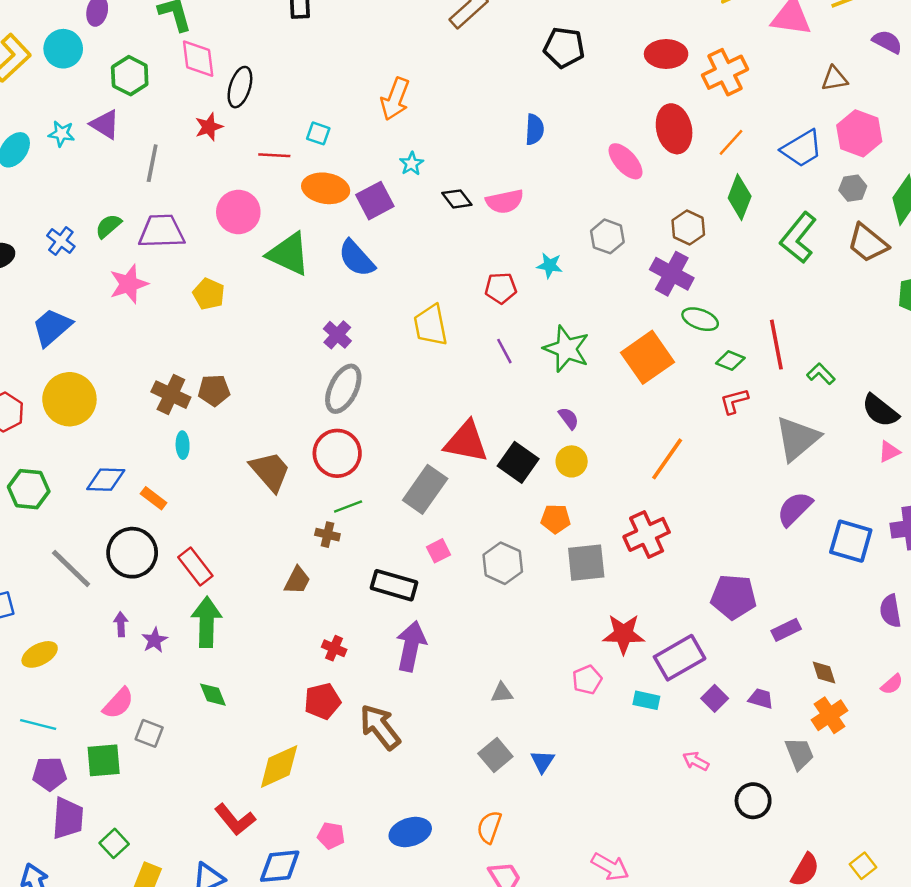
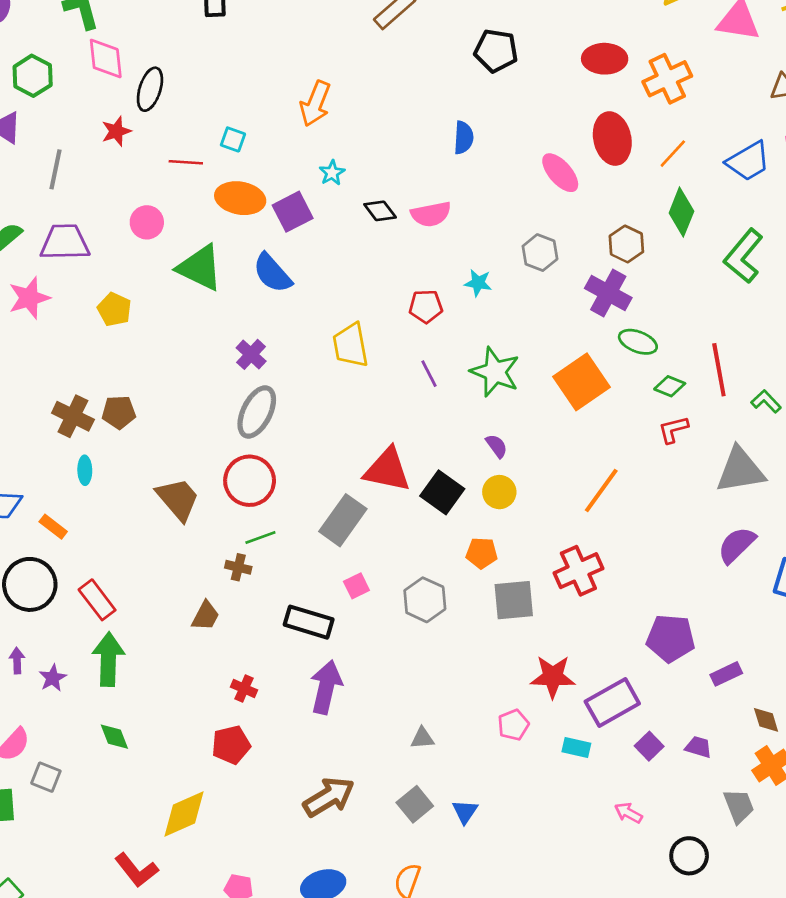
pink circle: (238, 212) -> (147, 222), size x0.7
gray triangle: (797, 439) -> (740, 470), turned 30
brown arrow: (380, 727) -> (329, 797), moved, turned 96

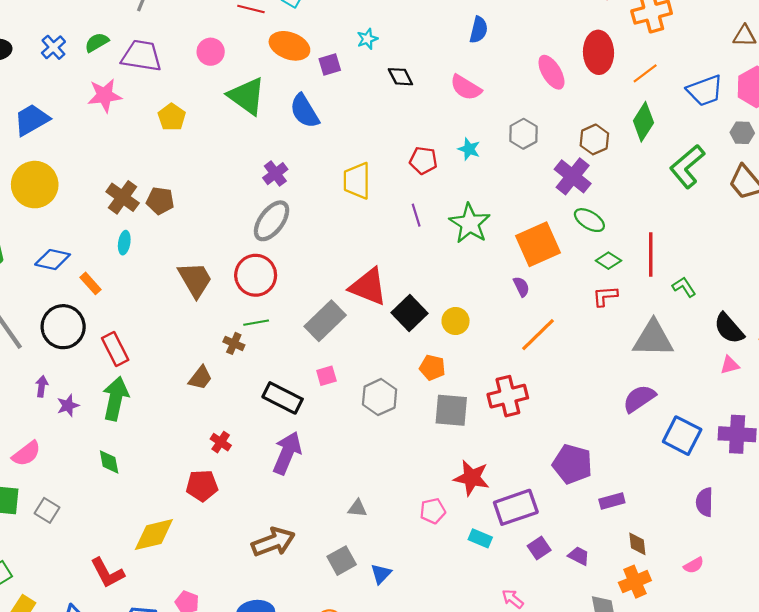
purple square: (293, 212) -> (330, 64), size x0.7
pink semicircle: (431, 214) -> (466, 88), moved, turned 32
purple semicircle: (497, 446) -> (521, 287), moved
gray square: (46, 777) -> (47, 510), moved

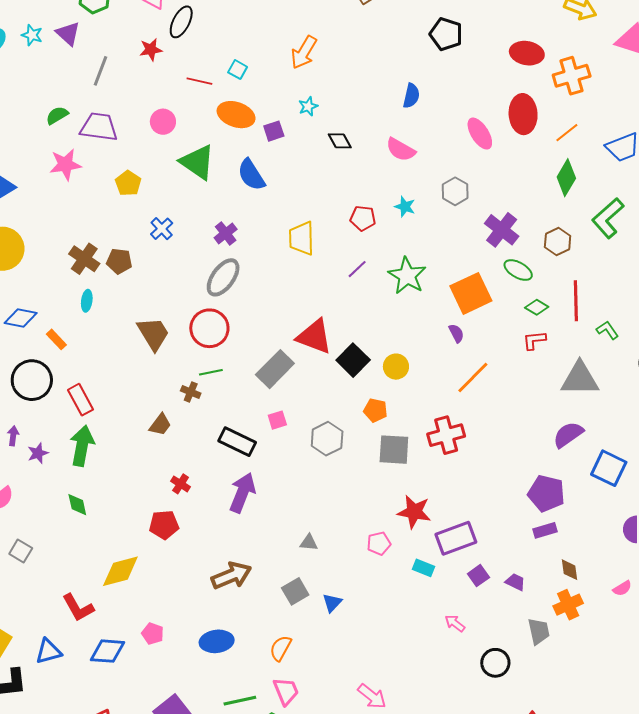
blue cross: (53, 47) -> (162, 229), moved
brown hexagon: (594, 139) -> (558, 242), moved
purple line: (416, 215) -> (357, 269), turned 65
purple pentagon: (572, 464) -> (546, 493), moved

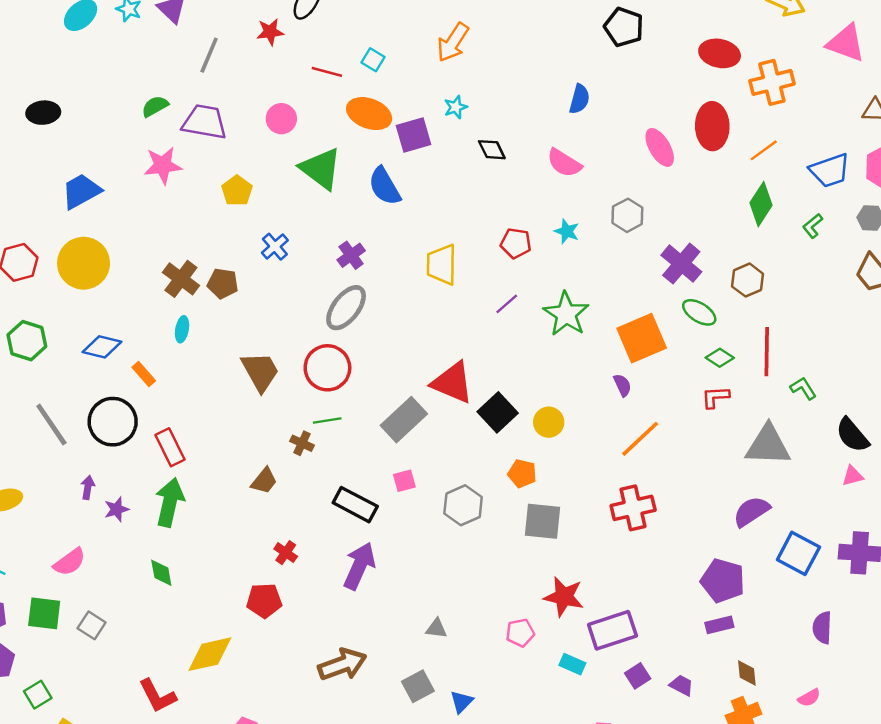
purple square: (274, 131) -> (413, 135), size x1.4
green L-shape: (608, 218) -> (813, 226), moved, size x0.5
red cross: (446, 435) -> (633, 508), moved

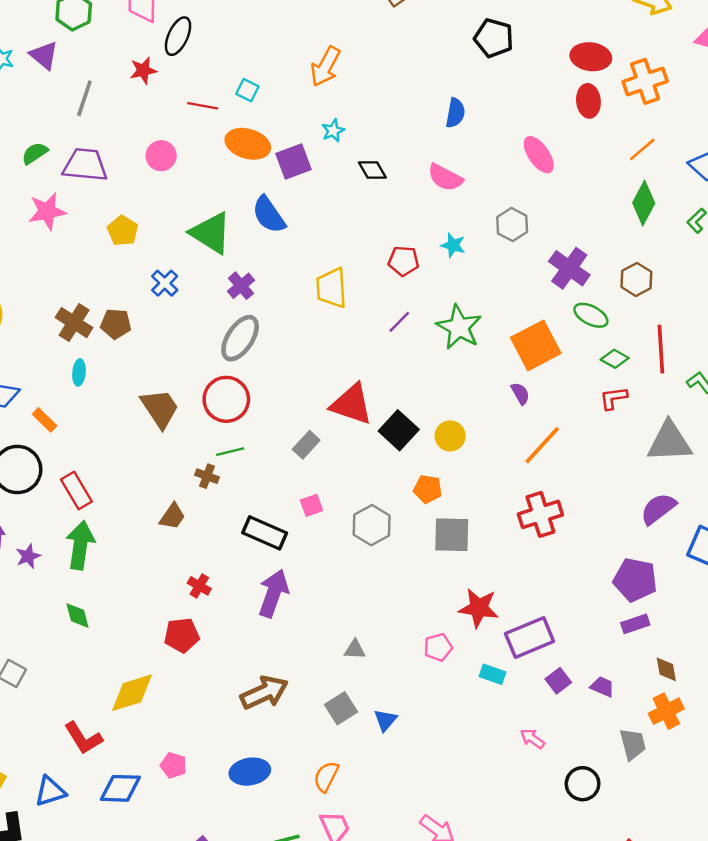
red ellipse: (712, 126) -> (588, 101), moved, size x0.7
green triangle: (321, 169) -> (211, 233), moved
gray rectangle: (404, 420) -> (306, 445), size x0.6

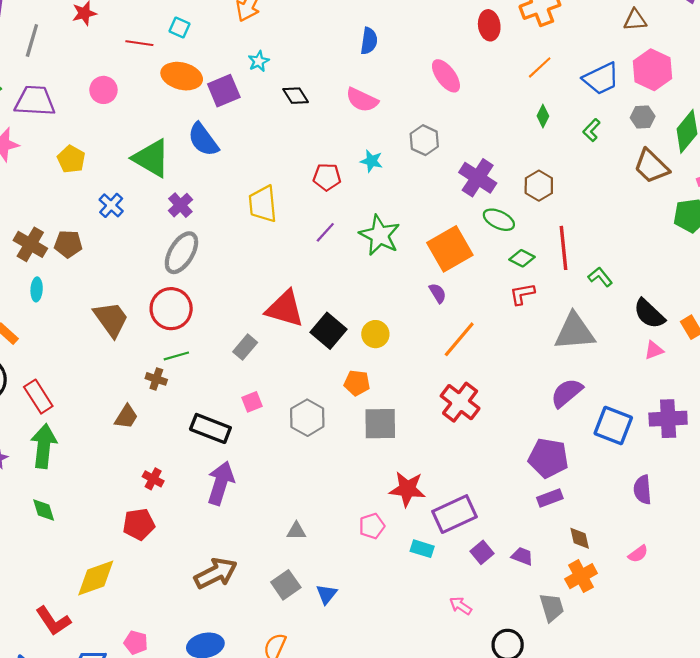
green diamond: (644, 203) -> (543, 116), size x0.6
red cross: (540, 514) -> (460, 402), turned -33

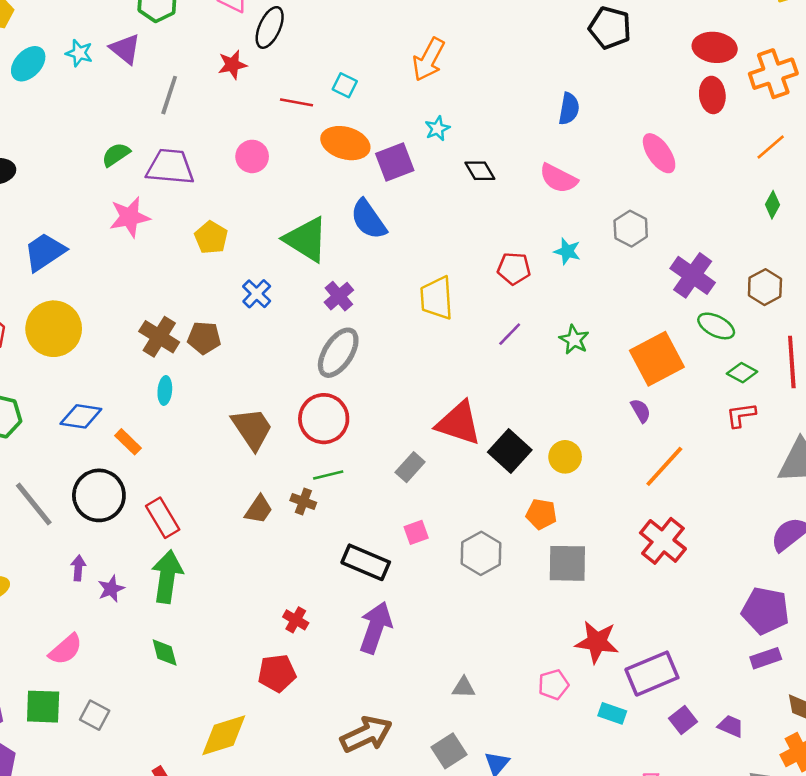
green star: (380, 235) -> (574, 340), size x0.6
brown trapezoid: (126, 417) -> (259, 509), moved

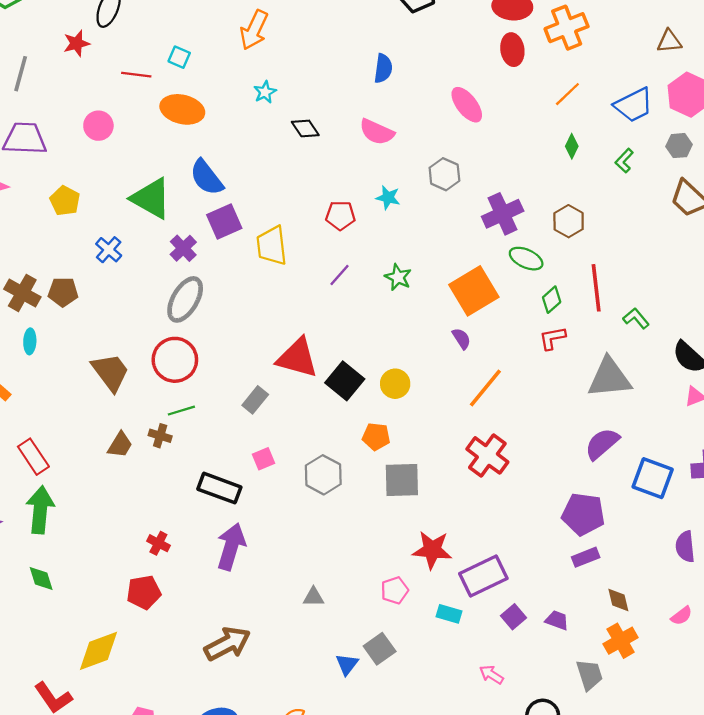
purple square: (395, 162) -> (224, 222), moved
purple cross: (693, 275) -> (503, 214), turned 33
green diamond: (742, 373) -> (552, 300), turned -68
gray square: (449, 751) -> (380, 649), moved

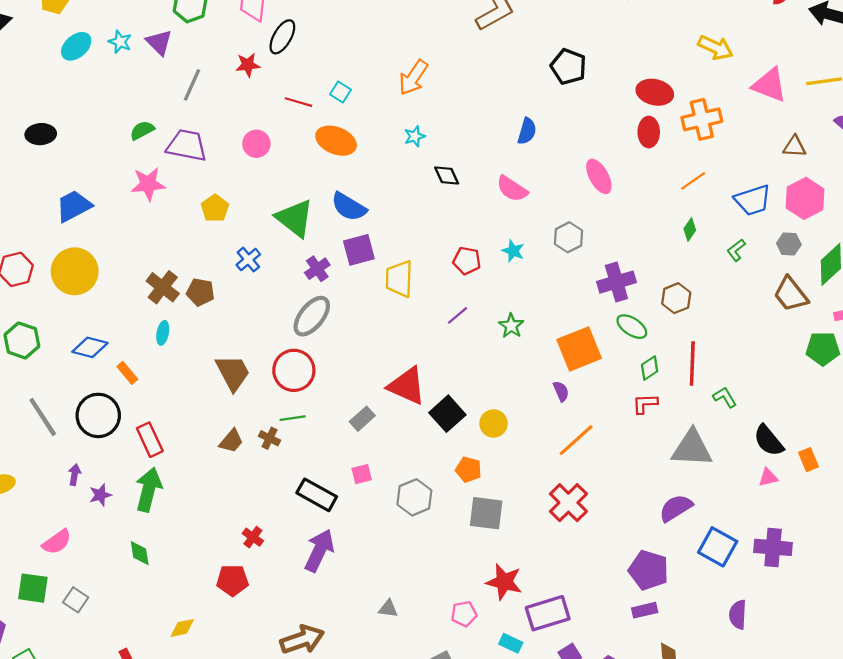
blue semicircle: (207, 177) -> (349, 207), turned -30
yellow diamond: (98, 651) -> (182, 628), size x0.6

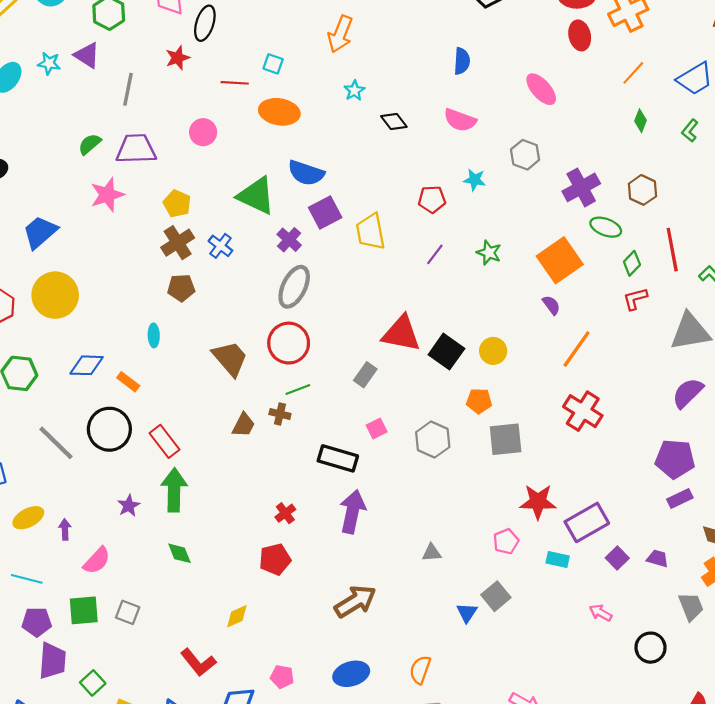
brown cross: (163, 287) -> (178, 243), moved, turned 32
purple arrow: (75, 475) -> (65, 530), moved
red cross: (253, 537) -> (285, 513), turned 30

